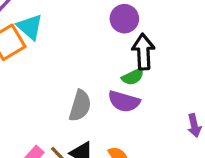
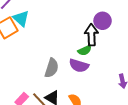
purple circle: (124, 19) -> (103, 21), moved

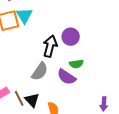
purple circle: (103, 21) -> (71, 37), moved
black arrow: (91, 35) -> (50, 46), moved

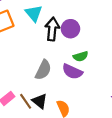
cyan triangle: (24, 16) -> (34, 13), moved
black arrow: (50, 46) -> (52, 29), moved

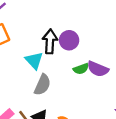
cyan triangle: (34, 13) -> (34, 60), moved
purple semicircle: (72, 72) -> (98, 69), moved

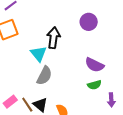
purple circle: (69, 40) -> (89, 22), moved
green semicircle: (81, 69) -> (94, 85), moved

